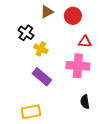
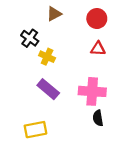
red circle: (73, 16) -> (97, 19), moved
pink cross: (78, 66) -> (92, 91), moved

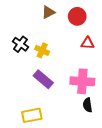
red circle: (97, 19) -> (77, 16), moved
black cross: (30, 38) -> (20, 44), moved

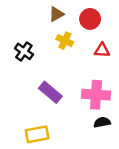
yellow cross: (42, 50) -> (65, 41), moved
black semicircle: (88, 105) -> (102, 122), turned 88

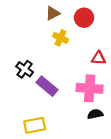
red triangle: (102, 50) -> (99, 58), moved
black cross: (24, 51) -> (25, 69), moved

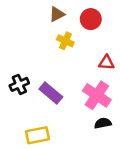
black cross: (25, 69) -> (19, 84), moved, turned 30
pink cross: (90, 88) -> (97, 95), turned 30

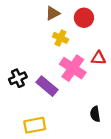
pink cross: (97, 95) -> (73, 68), moved
black semicircle: (103, 123) -> (95, 114), turned -88

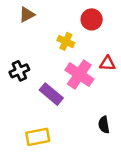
brown triangle: (53, 13) -> (27, 15), moved
black cross: (18, 78) -> (19, 71), moved

